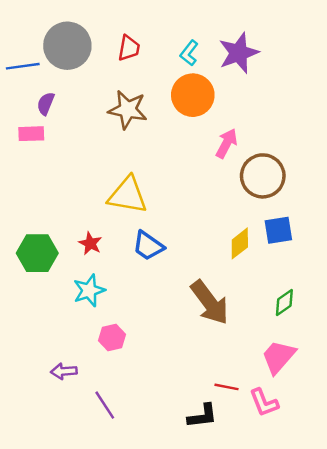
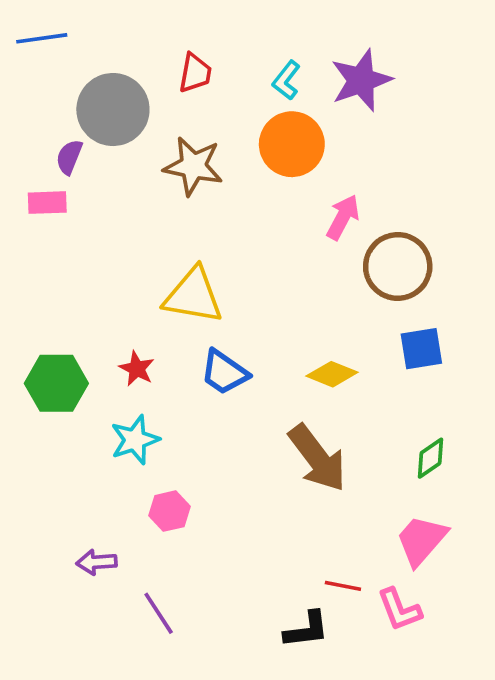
gray circle: (67, 46) -> (113, 110), moved
blue line: (23, 66) -> (42, 38), moved
yellow diamond: (240, 243) -> (332, 374), moved, turned 60

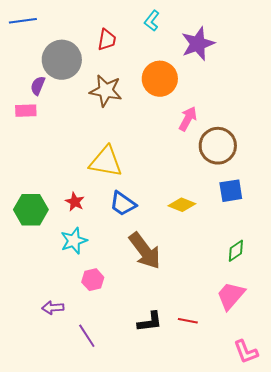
cyan L-shape: (286, 80) -> (152, 21), moved
brown arrow: (317, 458) -> (145, 251), moved
pink L-shape: (400, 610) -> (246, 352), moved
black L-shape: (306, 630) -> (150, 322), moved

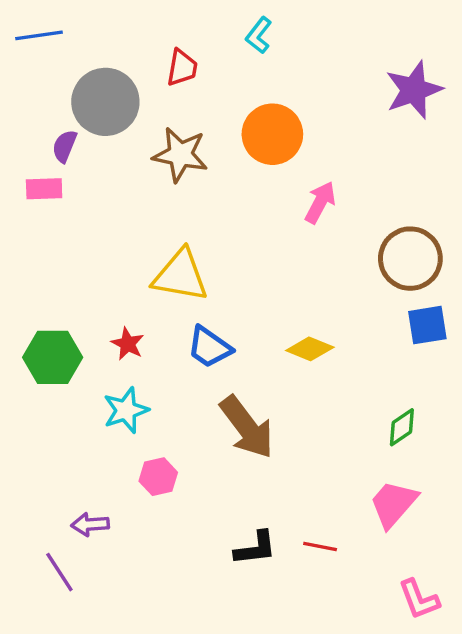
purple star: (198, 44) -> (414, 90), moved
brown circle: (218, 146) -> (410, 259), moved
blue square: (231, 191) -> (427, 325), moved
purple line: (87, 336) -> (59, 572), moved

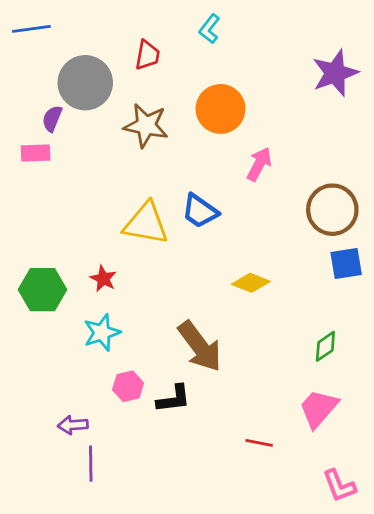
blue trapezoid: (209, 347) -> (200, 211), moved
black L-shape: (255, 548) -> (174, 399), moved
purple line: (59, 572) -> (91, 464), moved, turned 32

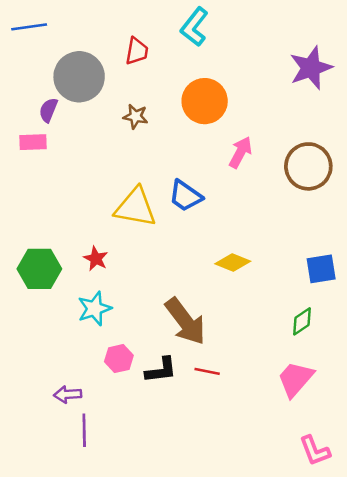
cyan L-shape: (209, 29) -> (194, 27), size x1.4
brown star: (146, 125) -> (135, 116), size x0.6
brown circle: (332, 210) -> (308, 166), moved
blue square: (346, 264) -> (321, 269), moved
red line: (259, 443) -> (207, 371), moved

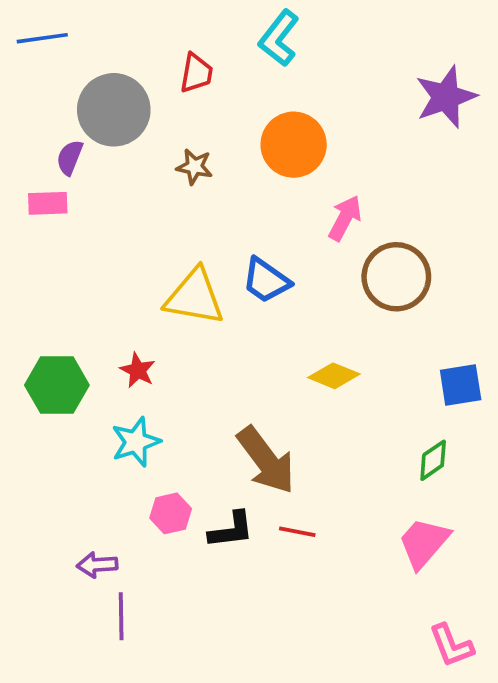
brown circle: (308, 166) -> (396, 277), moved

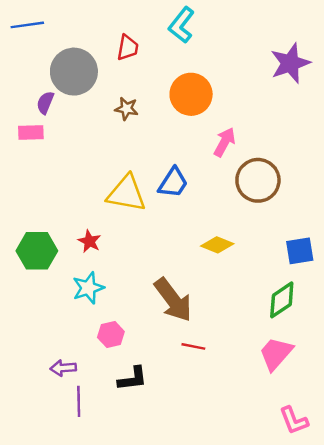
blue trapezoid: (266, 280) -> (173, 183), turned -92
green diamond: (433, 460) -> (282, 300), size x1.4
black L-shape: (231, 530) -> (132, 379), moved

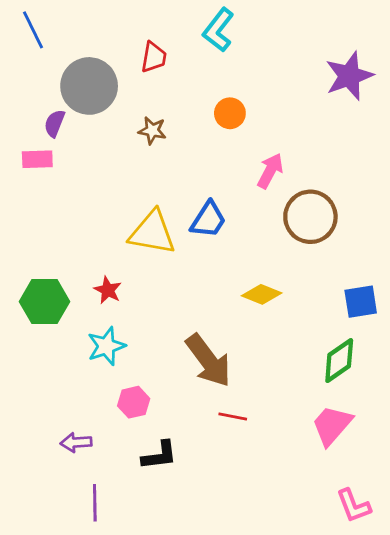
blue line: (27, 25) -> (33, 30), turned 72
orange circle: (191, 94) -> (230, 113), size x0.6
purple line: (79, 401) -> (95, 503), moved

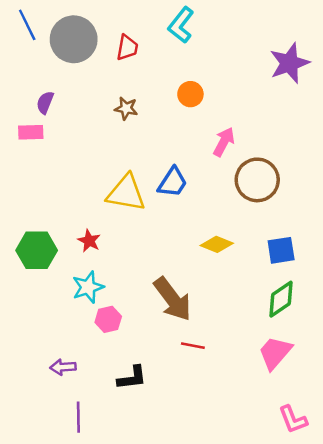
gray circle: (89, 86) -> (74, 39), moved
blue square: (361, 302) -> (281, 250), moved
pink hexagon: (134, 402) -> (108, 319), moved

